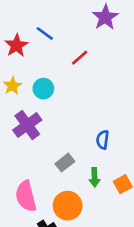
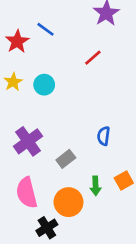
red line: (80, 58) -> (93, 58), moved
purple cross: (27, 125) -> (28, 141), moved
green arrow: (94, 177) -> (95, 186), moved

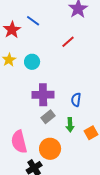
purple cross: (28, 141) -> (43, 95), moved, turned 35
green arrow: (95, 186) -> (70, 125), moved

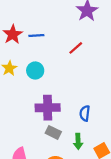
blue line: (33, 21) -> (36, 36), moved, turned -40
gray rectangle: (48, 117) -> (53, 132), turned 64

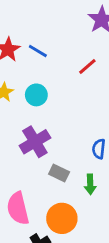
blue line: (36, 36) -> (38, 51), turned 35
purple cross: (48, 108) -> (35, 142), moved, turned -30

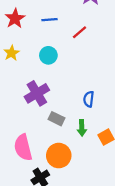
blue line: (38, 51) -> (50, 20), moved, turned -35
cyan circle: (36, 95) -> (48, 55), moved

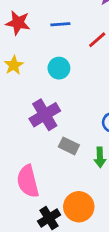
red star: (15, 18) -> (18, 23), turned -30
orange circle: (59, 156) -> (79, 207), moved

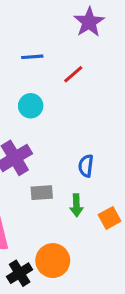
gray rectangle: (69, 146) -> (42, 193), turned -30

